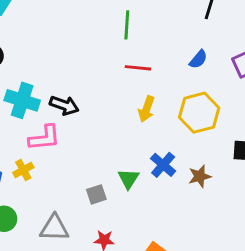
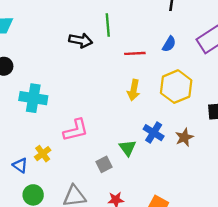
red line: (138, 68) -> (135, 53), moved
black arrow: (64, 105) -> (81, 40), moved
pink L-shape: (44, 138) -> (76, 130), moved

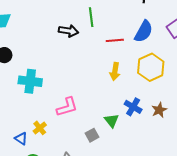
blue semicircle: (169, 44) -> (144, 31), size x1.6

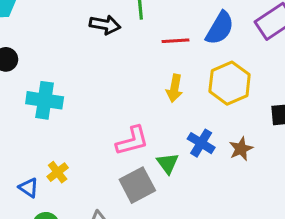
pink L-shape: (67, 107) -> (132, 141), moved
gray square: (92, 135) -> (137, 185), size x1.6

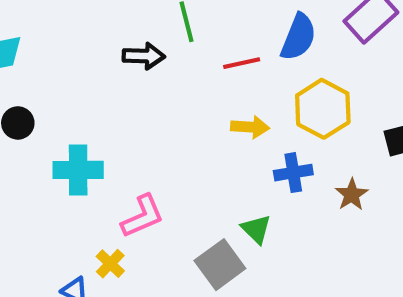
yellow arrow: (175, 88) -> (250, 127), turned -88
pink L-shape: (132, 141) -> (143, 216), moved
blue cross: (201, 143) -> (293, 173), moved, turned -32

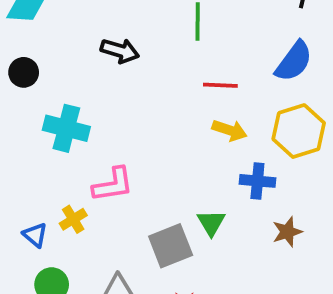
black arrow: (144, 56) -> (120, 51), moved
red line: (242, 63) -> (220, 85), moved
brown star: (352, 195) -> (287, 232), moved

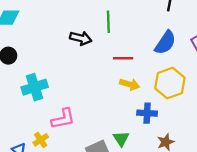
black arrow: (120, 51) -> (81, 38), moved
cyan cross: (66, 128) -> (35, 87), turned -30

